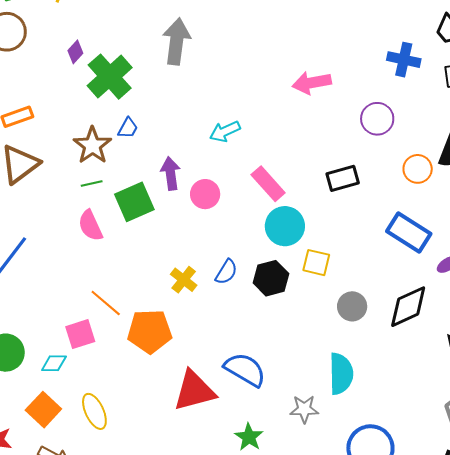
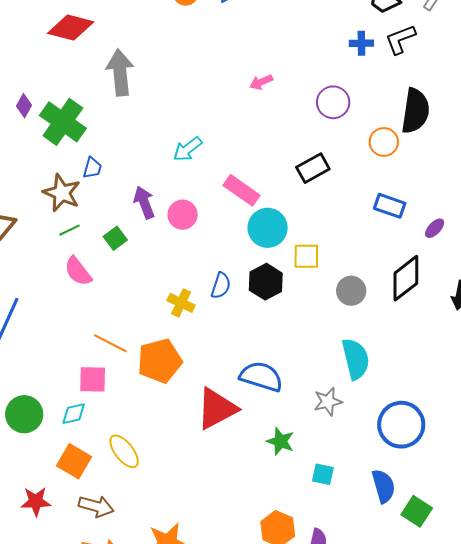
blue cross: (404, 60) -> (361, 43), moved, size x0.7
pink arrow: (312, 83) -> (261, 82), size x0.6
green square: (134, 202) -> (115, 238), size x0.6
blue rectangle: (409, 232) -> (390, 206), size x0.7
pink square: (80, 334) -> (93, 379), turned 32

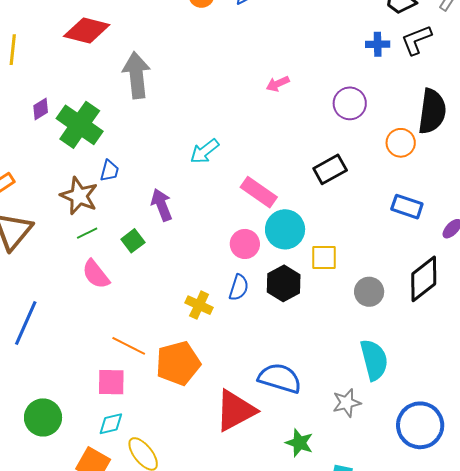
purple diamond: (24, 106) -> (41, 109), turned 30
pink circle: (183, 215) -> (245, 244), moved
cyan diamond: (74, 414) -> (111, 424), moved

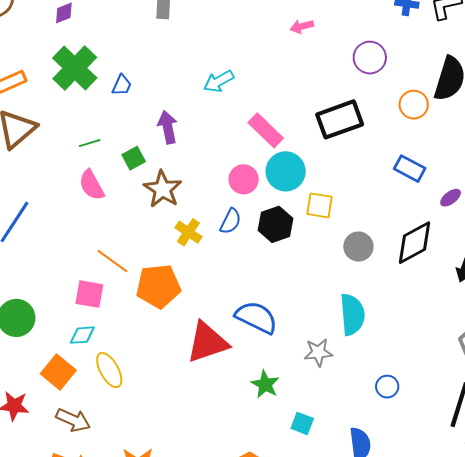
green cross: (80, 125) -> (75, 68), moved
black rectangle: (330, 169) -> (340, 119), size x1.4
brown star: (79, 196) -> (163, 189), moved
blue circle: (420, 425) -> (387, 387), size x0.5

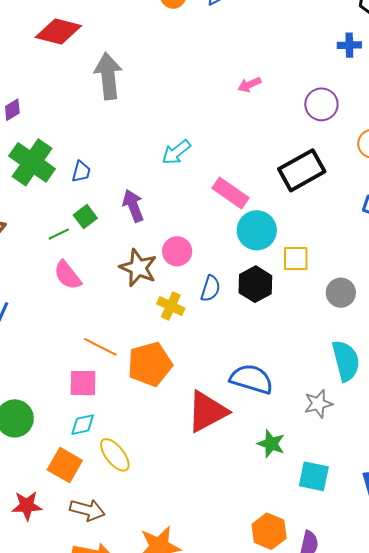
green square: (134, 158) -> (85, 217), moved
pink circle: (244, 179) -> (177, 251), moved
cyan square: (302, 423) -> (314, 476), size x1.4

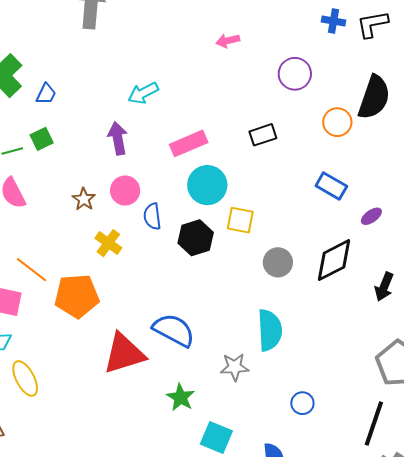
black rectangle: (302, 170) -> (263, 135), size x0.6
pink rectangle: (230, 193) -> (189, 143), turned -69
purple arrow: (133, 206) -> (118, 138), moved
brown star: (138, 268) -> (84, 199), size x0.6
blue semicircle: (210, 288) -> (152, 216), moved, turned 144

